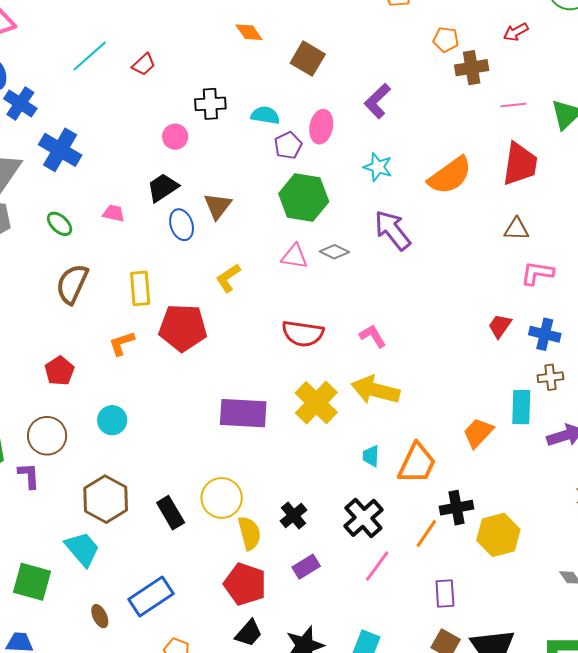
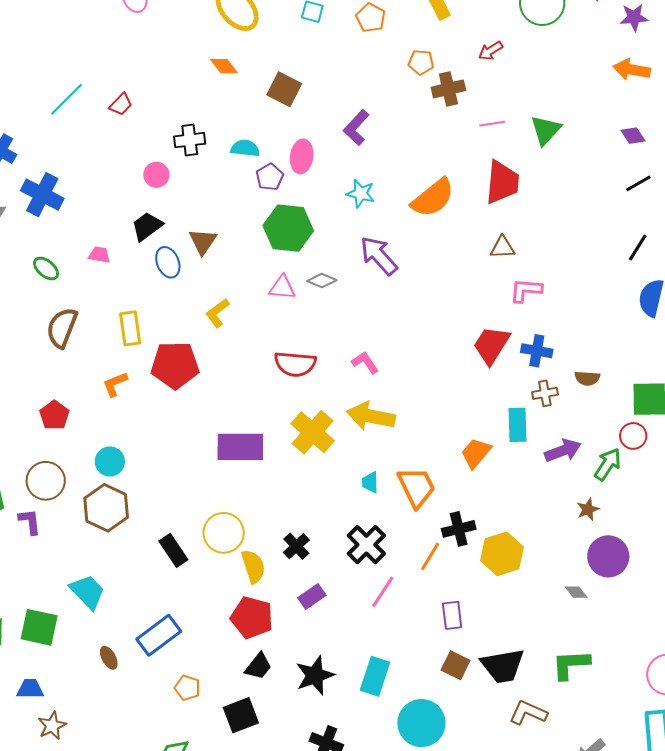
red trapezoid: (500, 326) -> (491, 345), size x1.6
orange trapezoid: (417, 463) -> (417, 487), turned -48
brown hexagon: (106, 499) -> (106, 508), moved

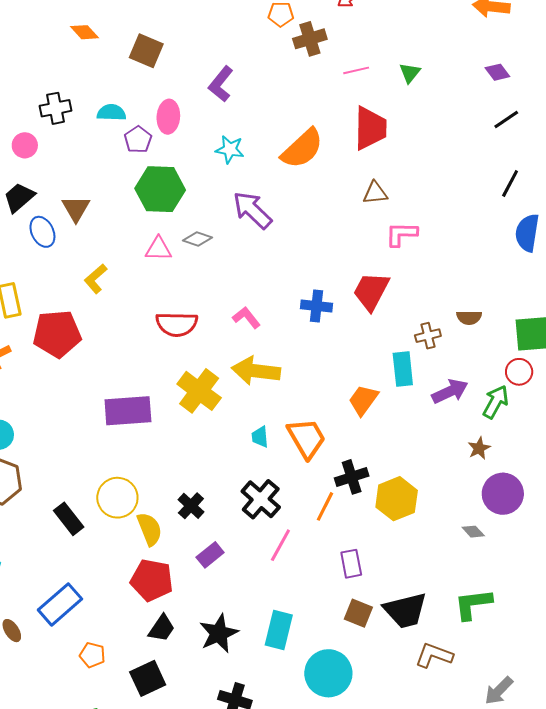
green triangle: (546, 130) -> (410, 73), size x0.7
blue cross: (537, 351) -> (317, 306), moved

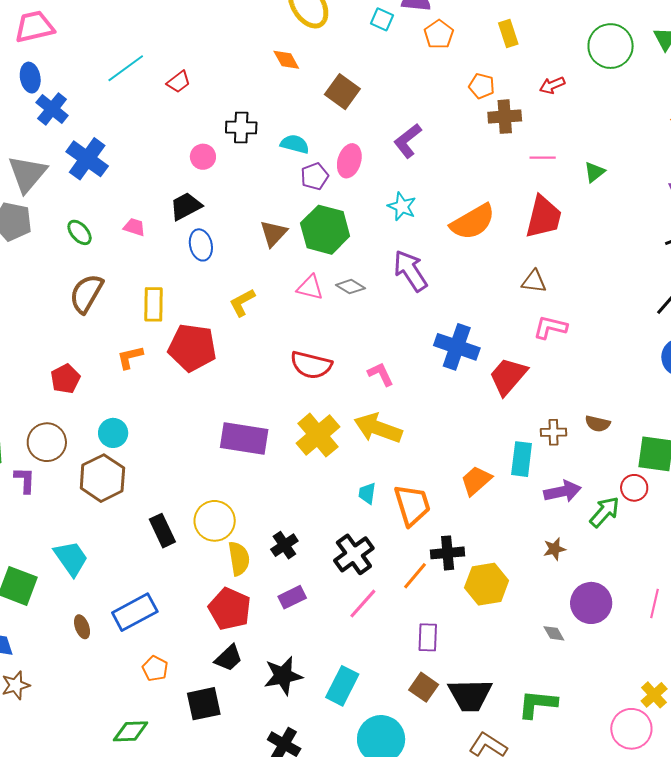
brown triangle: (76, 209) -> (273, 233), moved
blue cross: (317, 306) -> (457, 347), moved, size x1.4
brown star: (479, 448) -> (555, 549), moved

